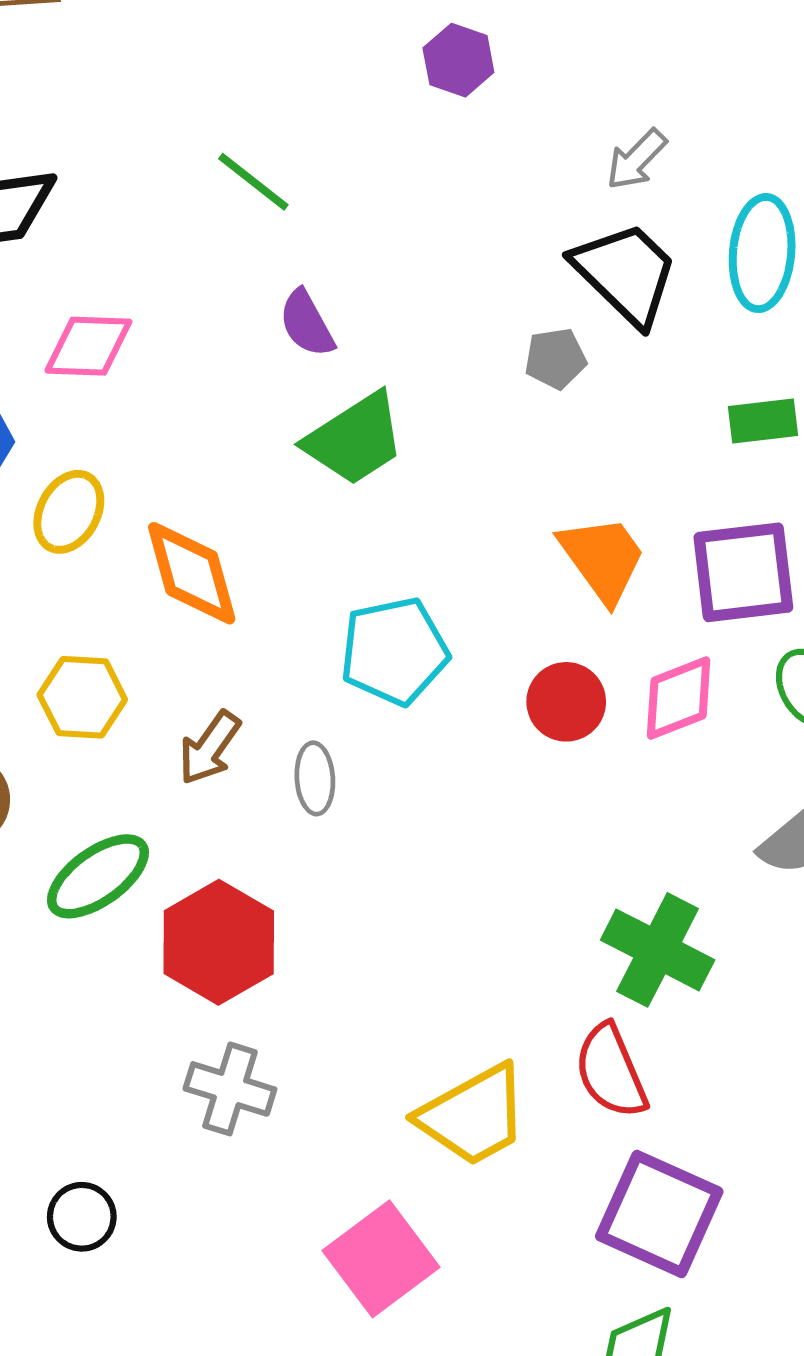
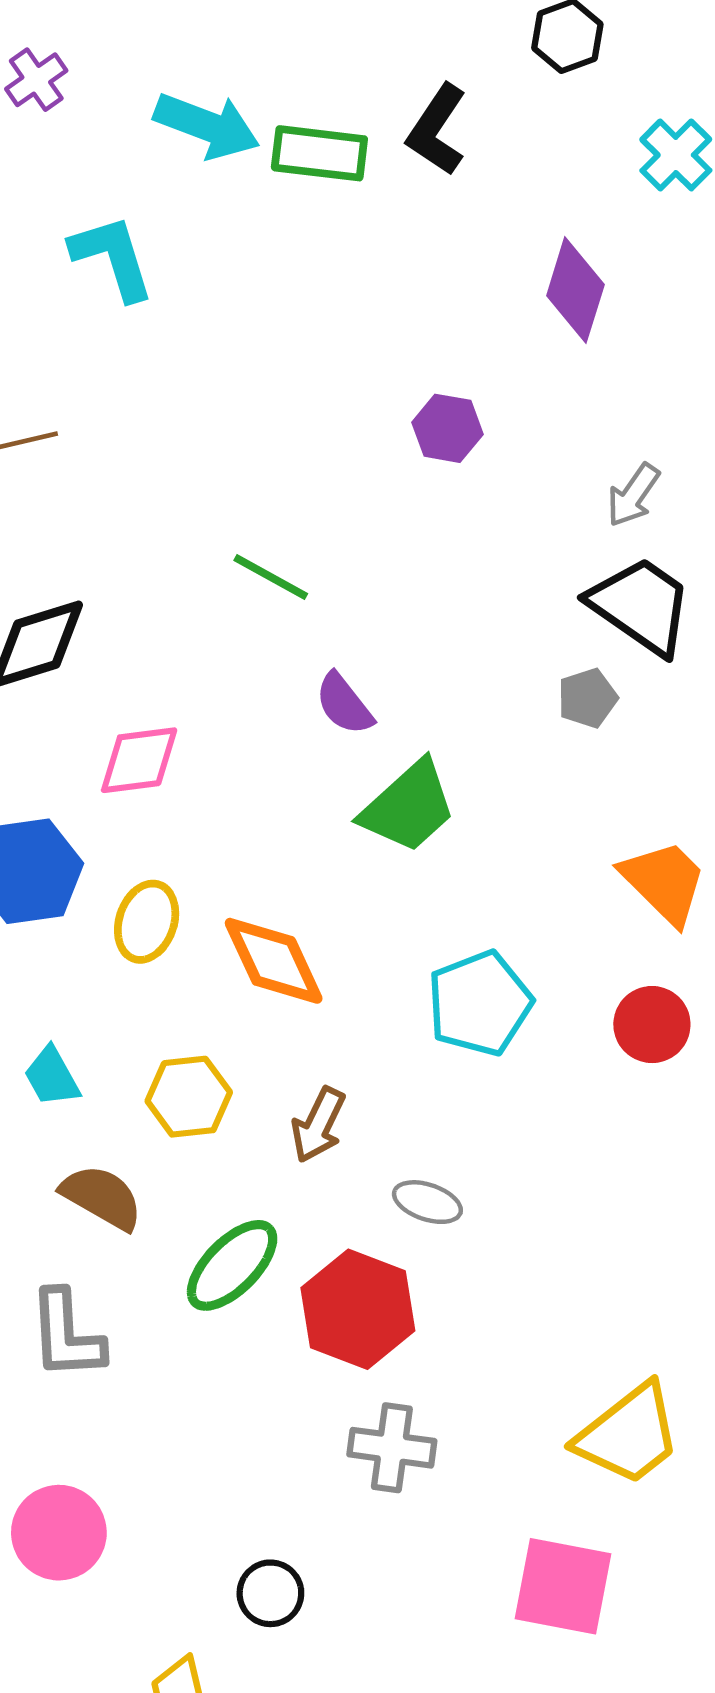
gray ellipse: (315, 778) -> (427, 1202), moved, turned -58
pink square: (381, 1259) -> (563, 1586), turned -33

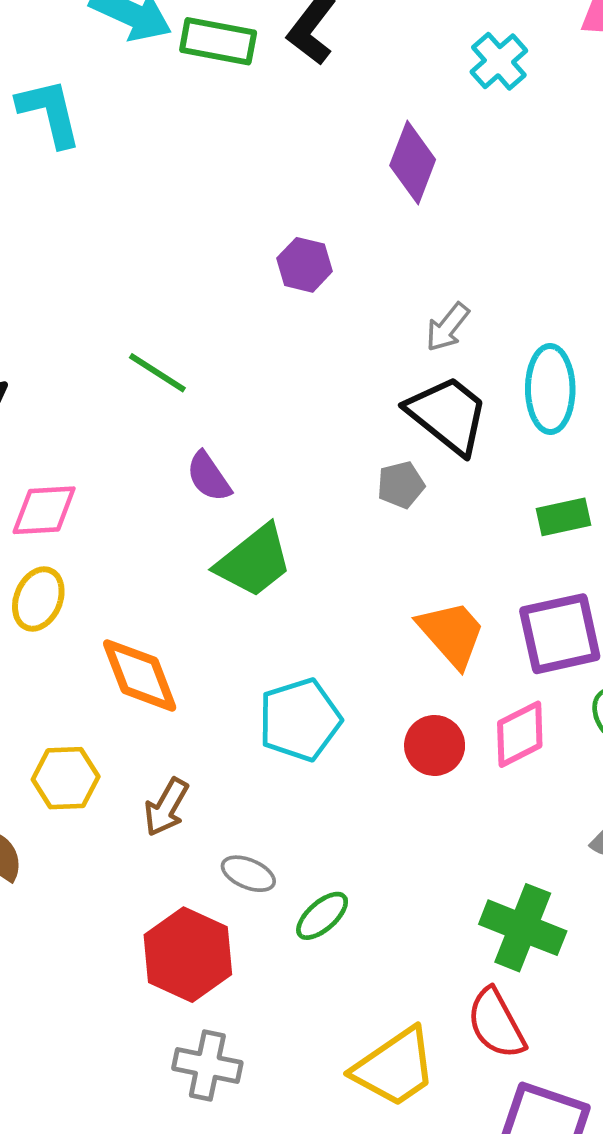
yellow ellipse: (147, 922) -> (38, 599), moved
green ellipse: (232, 1265) -> (322, 916), moved, size x0.7

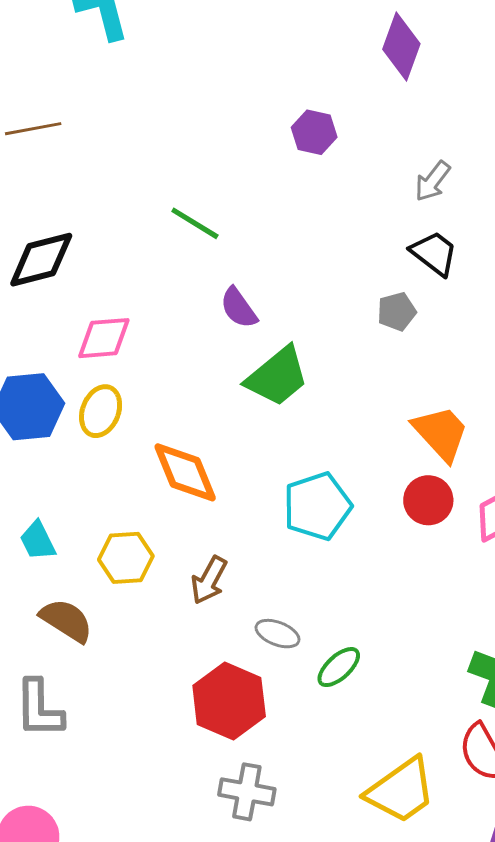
black trapezoid: (448, 415) -> (434, 253), size x0.7
red circle: (435, 745) -> (428, 500), moved

